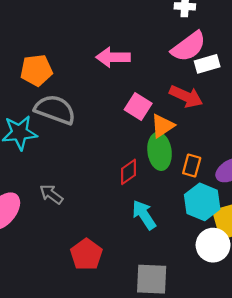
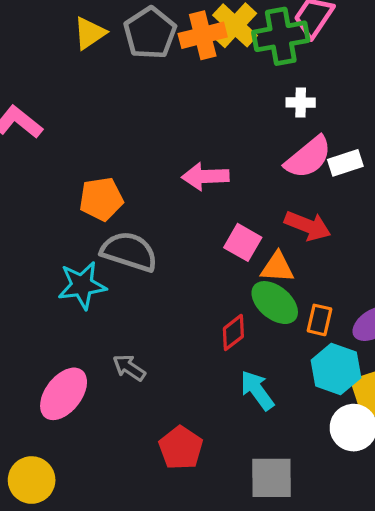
white rectangle: (207, 64) -> (345, 163), moved
orange triangle: (163, 126) -> (277, 267), turned 40
green ellipse: (160, 151) -> (275, 303), turned -40

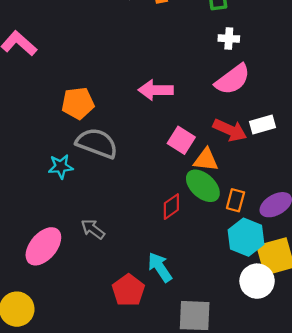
white rectangle: (345, 163) -> (262, 124), moved
cyan star: (82, 285) -> (61, 167), size x0.7
cyan arrow: (257, 390) -> (160, 267), moved

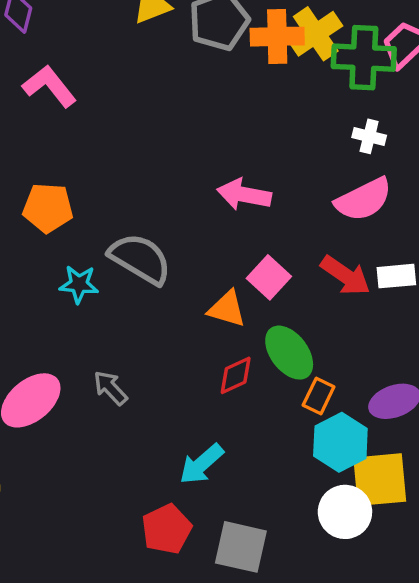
orange pentagon: (78, 103) -> (48, 208), moved
orange triangle: (206, 160) -> (227, 309), moved
orange rectangle: (235, 200) -> (319, 396), moved
cyan arrow: (160, 267) -> (201, 464), turned -108
red pentagon: (128, 290) -> (167, 529), moved

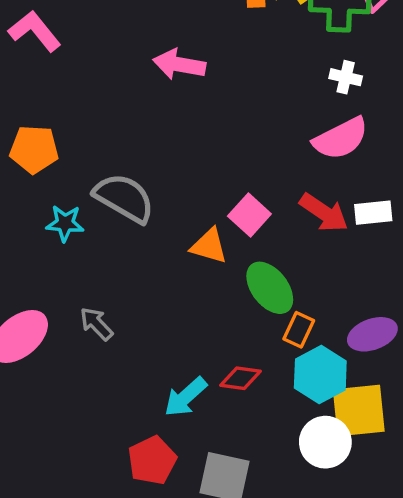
pink arrow: (244, 194) -> (179, 64), moved
red diamond: (236, 375) -> (241, 378), moved, turned 33

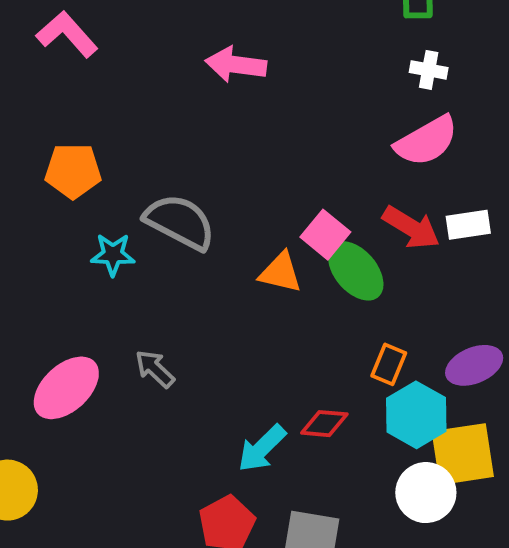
green ellipse: (270, 288) -> (356, 271), moved

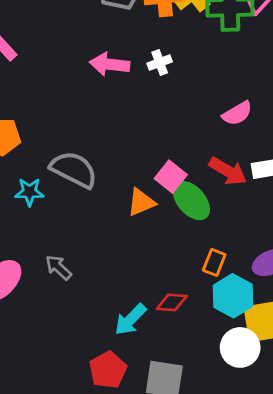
white cross: (429, 70) -> (160, 62), moved, turned -30
pink semicircle: (426, 141) -> (237, 113), size x0.7
orange triangle: (280, 273) -> (141, 202), turned -36

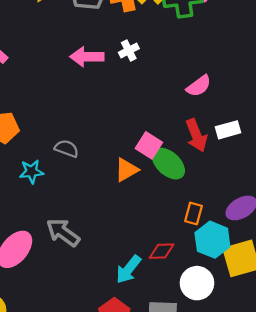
gray semicircle: (74, 170) -> (67, 149), size x0.6
red arrow: (228, 171) -> (196, 135), turned 44
gray arrow: (58, 268) -> (63, 232), size x1.4
white circle: (240, 347) -> (197, 283), moved

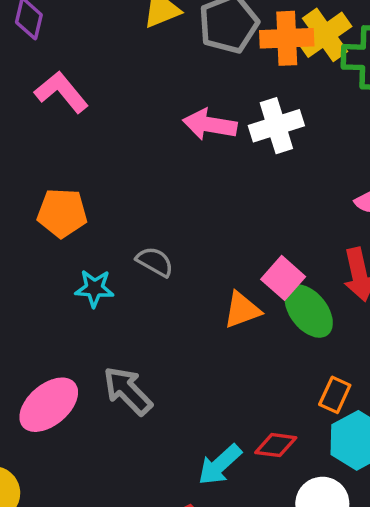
white cross: (129, 50) -> (276, 126), size x1.6

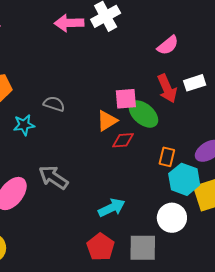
pink square: (283, 278) -> (126, 99), turned -35
red diamond: (276, 445) -> (123, 140), moved
cyan arrow: (220, 465) -> (112, 208), turned -152

